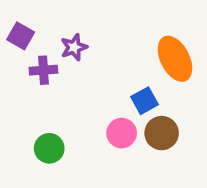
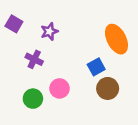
purple cross: (43, 70) -> (34, 59), moved, turned 30
pink circle: (122, 133) -> (60, 88), moved

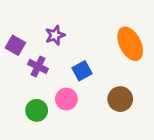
purple square: (14, 24) -> (15, 45), moved
blue square: (96, 67) -> (82, 71), moved

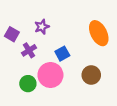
purple cross: (38, 66) -> (29, 50), turned 32
pink circle: (66, 99) -> (50, 75), size x1.5

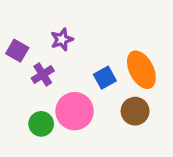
orange ellipse: (99, 33) -> (141, 70), moved
blue square: (62, 54) -> (105, 78), moved

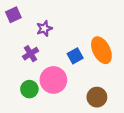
purple square: (17, 51) -> (13, 15), moved, turned 35
brown circle: (135, 111) -> (97, 97), moved

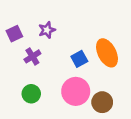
purple square: (13, 15) -> (14, 34), moved
pink circle: (53, 80) -> (76, 91), moved

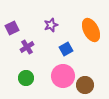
purple star: (47, 30) -> (51, 25), moved
orange ellipse: (107, 53) -> (91, 30), moved

